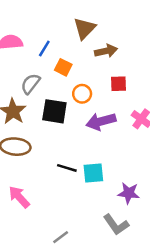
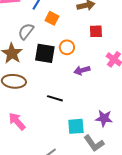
orange circle: (82, 94) -> (67, 47), moved
purple arrow: (101, 121) -> (82, 70), moved, size x0.7
cyan square: (93, 173) -> (76, 126), moved

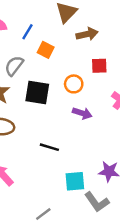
orange circle: (67, 47) -> (74, 84), moved
purple arrow: (82, 70) -> (82, 113), turned -147

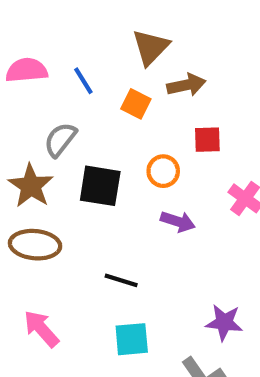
blue line: (27, 32) -> (83, 81), turned -63
orange square: (46, 50) -> (136, 104), moved
cyan square: (75, 181) -> (132, 339), moved

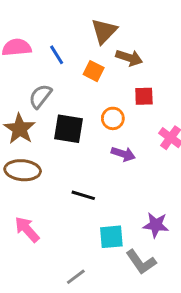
brown arrow: (186, 85) -> (129, 58), turned 30
cyan square: (132, 339) -> (111, 237), moved

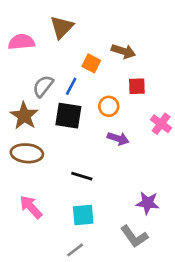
brown triangle: (104, 31) -> (62, 27), moved
blue line: (57, 55) -> (71, 86), moved, turned 60
cyan square: (111, 237) -> (83, 215), moved

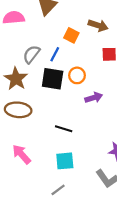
orange circle: (109, 106) -> (77, 75), moved
purple arrow: (118, 139) -> (94, 98), turned -35

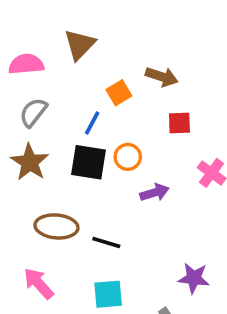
orange square: (71, 35) -> (119, 93), turned 32
gray semicircle: (31, 54) -> (33, 112), moved
brown ellipse: (18, 110) -> (56, 226), moved

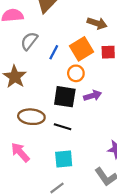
orange square: (119, 93) -> (82, 49), moved, size x1.5
gray semicircle: (33, 112) -> (29, 41), moved
black square: (89, 162) -> (65, 97), moved

